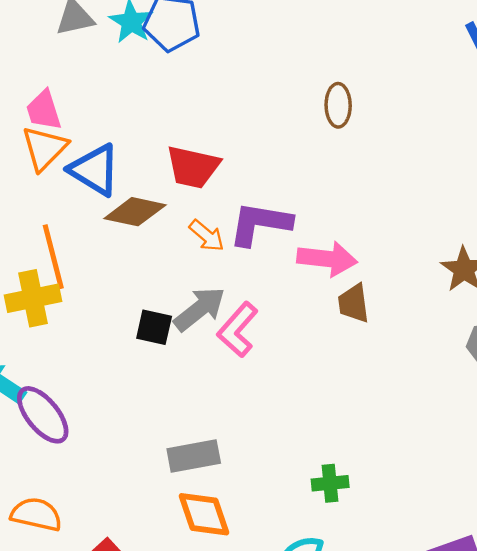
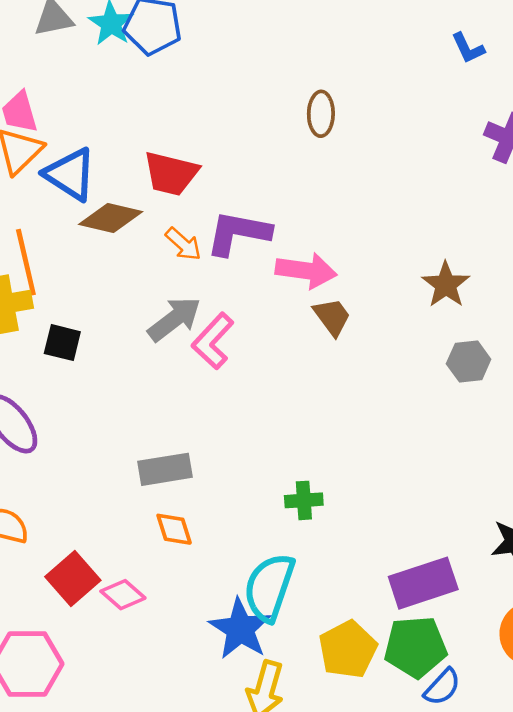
brown trapezoid: (354, 303) -> (332, 317), turned 150
black square: (154, 327) -> (62, 343), moved
orange diamond: (204, 514) -> (174, 529), size x0.7

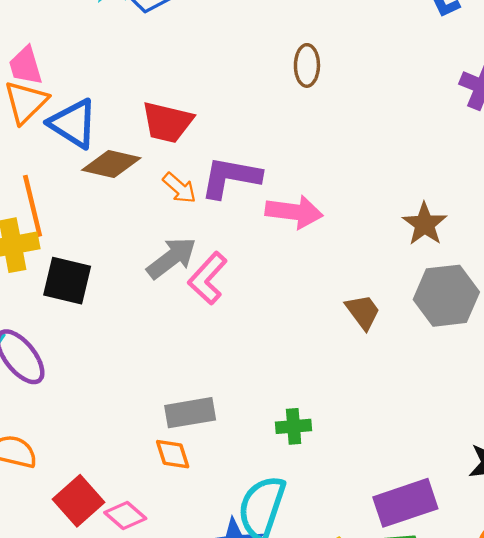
brown trapezoid: (332, 317) -> (363, 312), moved
black square: (62, 343) -> (67, 281), size x1.4
gray hexagon: (469, 361) -> (446, 296), size x1.6
gray rectangle: (165, 469) -> (190, 413), moved

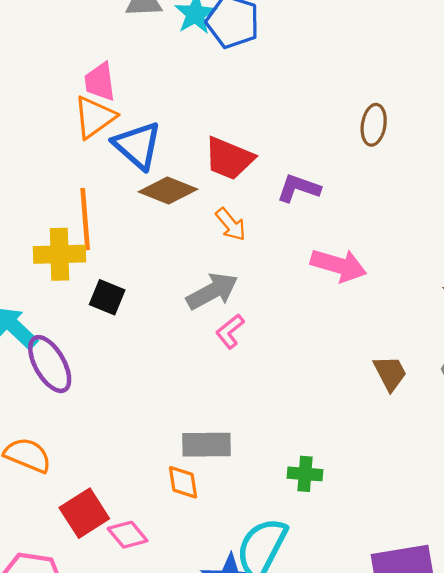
purple L-shape: (231, 177) -> (299, 188), moved, size x0.7
pink L-shape: (208, 278) -> (230, 331), moved, size x0.7
black square: (67, 281) -> (107, 297), size x0.7

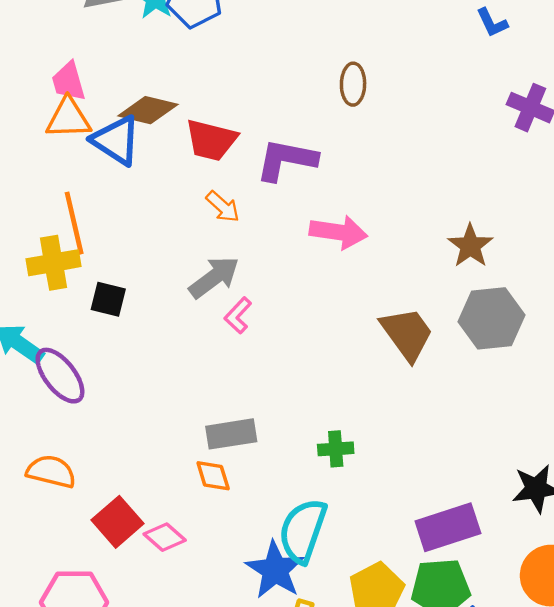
orange triangle: (94, 117) -> (68, 118), turned 42
purple L-shape: (299, 188) -> (286, 160), size x1.4
brown diamond: (168, 191) -> (148, 110), moved
brown trapezoid: (390, 373) -> (407, 334), size x1.5

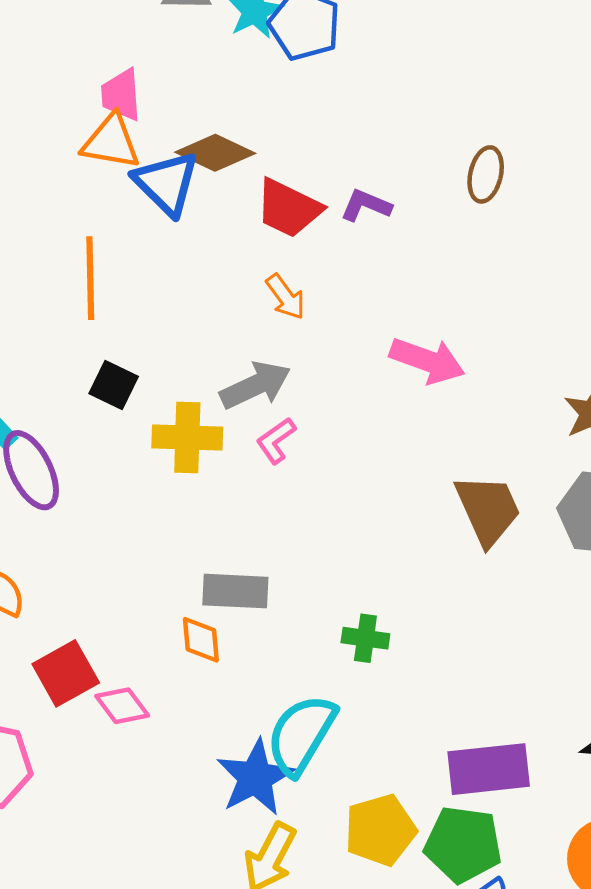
purple L-shape: (286, 160) -> (366, 205), moved, size x0.6
yellow cross: (54, 263) -> (187, 438), moved

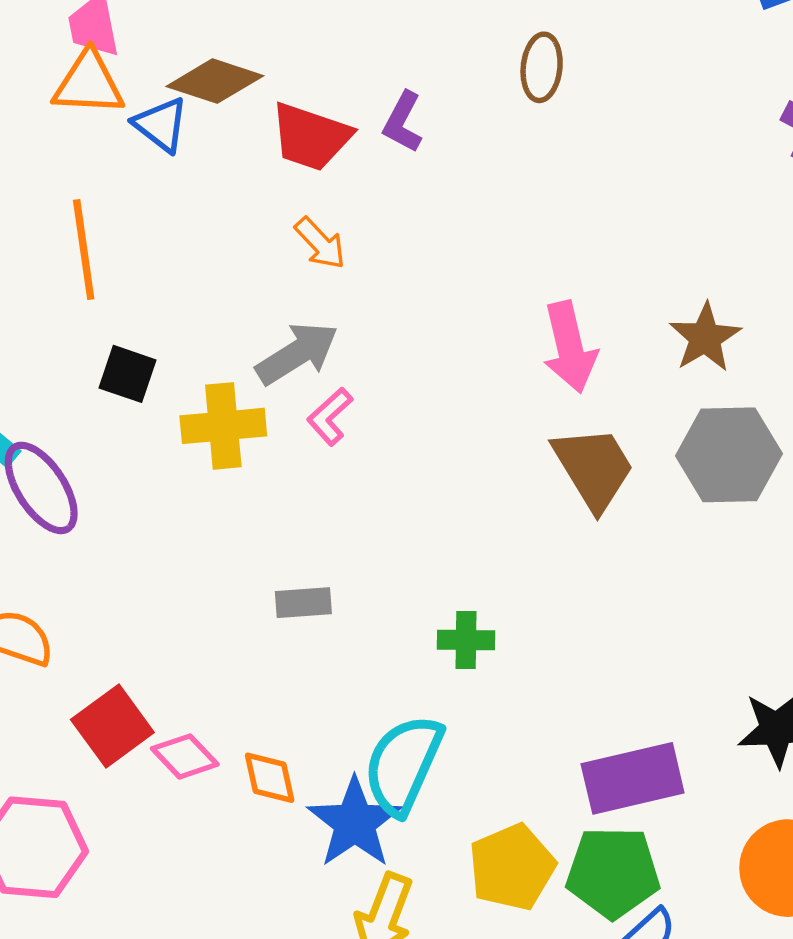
blue triangle: (166, 183) -> (161, 125), size x0.7
purple L-shape: (366, 205) -> (403, 122), turned -78
pink arrow: (427, 361) -> (570, 347), moved, turned 64
gray rectangle: (235, 591) -> (303, 603), size x0.7
orange diamond: (201, 640) -> (270, 778), moved

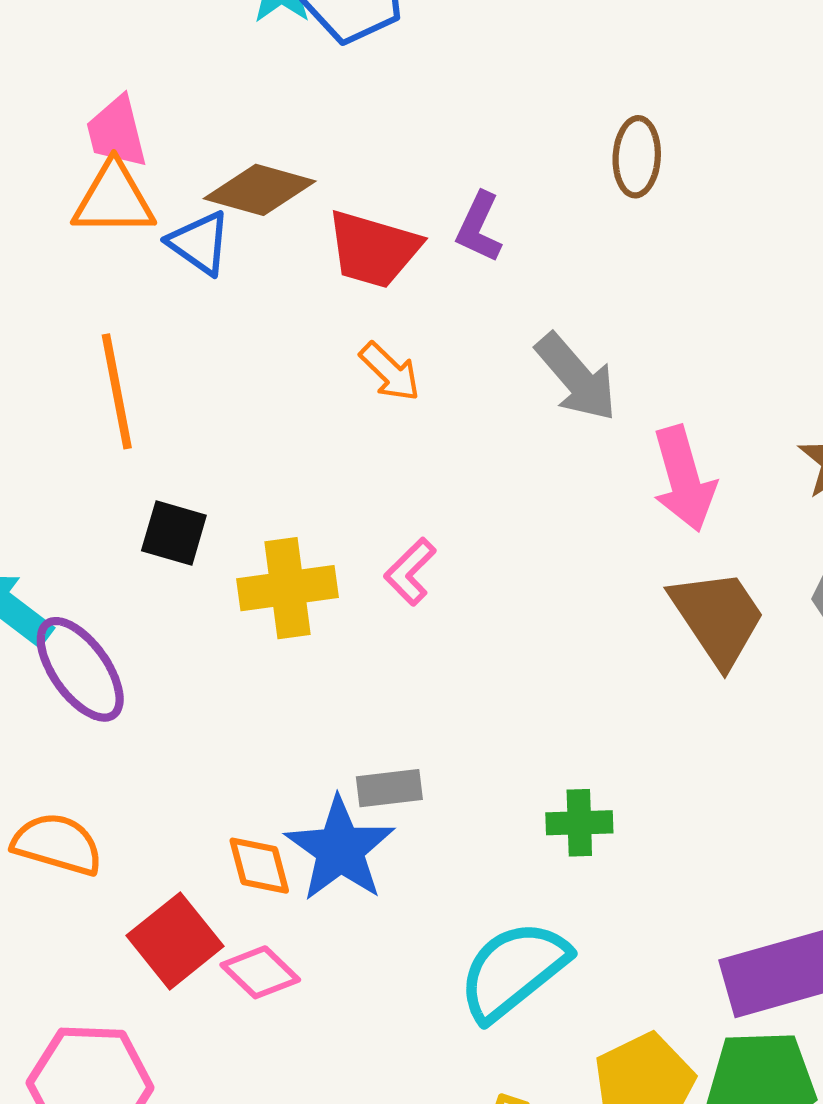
gray arrow: (297, 353) -> (576, 377), moved, turned 84
cyan semicircle: (403, 765) -> (513, 970), turned 30
orange diamond: (270, 778) -> (259, 866), moved
blue star: (355, 823) -> (340, 849), moved

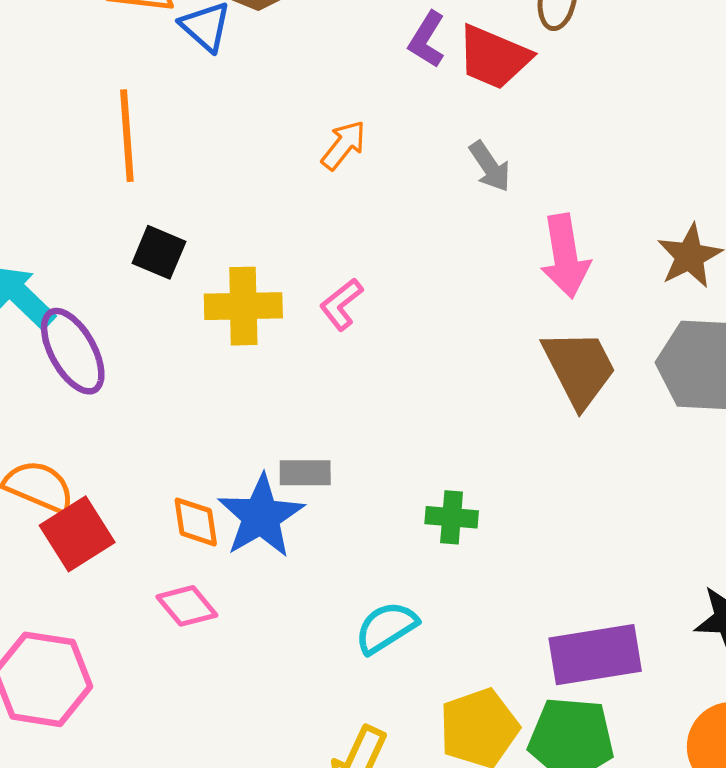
red trapezoid: (373, 249) -> (494, 57), moved
orange arrow: (390, 372) -> (344, 145), turned -102
gray arrow: (576, 377) -> (490, 166), size x0.7
red square: (175, 941) -> (77, 534), moved
cyan semicircle: (513, 970) -> (386, 627), size x0.7

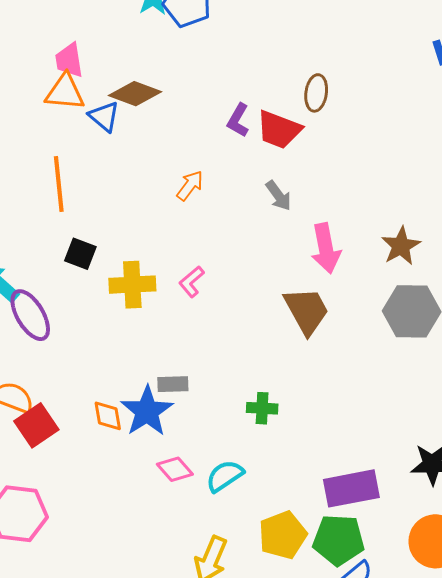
brown trapezoid: (579, 368) -> (307, 311), moved
pink diamond: (187, 606) -> (175, 469), moved

